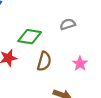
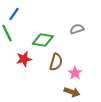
pink star: (80, 64) -> (75, 73), moved

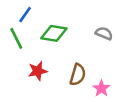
gray semicircle: (77, 29) -> (104, 33), turned 40
green diamond: (43, 40) -> (54, 33), moved

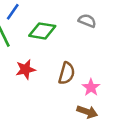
gray semicircle: (104, 33) -> (87, 21), moved

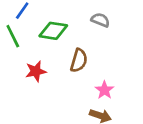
brown semicircle: (67, 73) -> (79, 60), moved

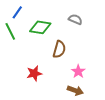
red star: (36, 71) -> (34, 73), moved

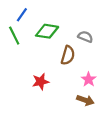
gray semicircle: (75, 19) -> (85, 37), moved

